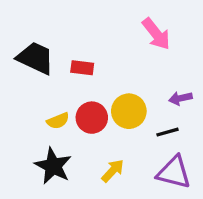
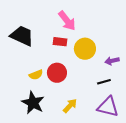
pink arrow: (156, 34) -> (67, 21), moved
red rectangle: (82, 68) -> (60, 42), moved
yellow circle: (129, 111) -> (85, 49), moved

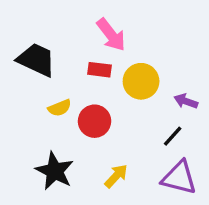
purple arrow: (112, 61) -> (186, 101), turned 32
yellow semicircle: (36, 75) -> (60, 108), moved
black line: (104, 82) -> (173, 136), turned -32

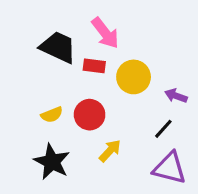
black trapezoid: (36, 60) -> (58, 47), moved
yellow semicircle: (60, 108) -> (52, 115), moved
yellow arrow: (116, 176) -> (110, 151), moved

